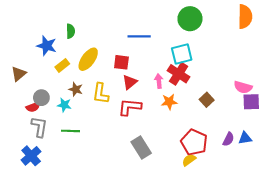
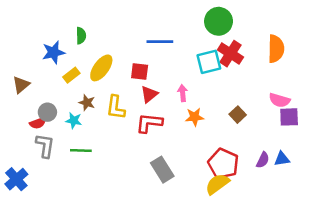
orange semicircle: (245, 17) -> (276, 49), moved
blue star: (47, 46) -> (53, 52), turned -30
red cross: (179, 74) -> (230, 54), moved
blue cross: (31, 156) -> (16, 179), moved
yellow semicircle: (189, 160) -> (217, 184), size x1.5

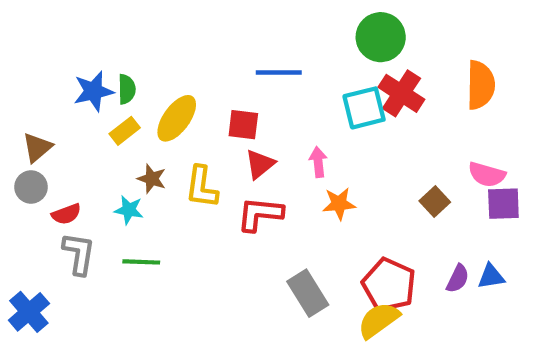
green semicircle: (81, 36) -> (127, 89), moved
gray circle: (47, 112) -> (31, 187), moved
brown square: (238, 115) -> (435, 202), moved
gray rectangle: (162, 170) -> (308, 293), moved

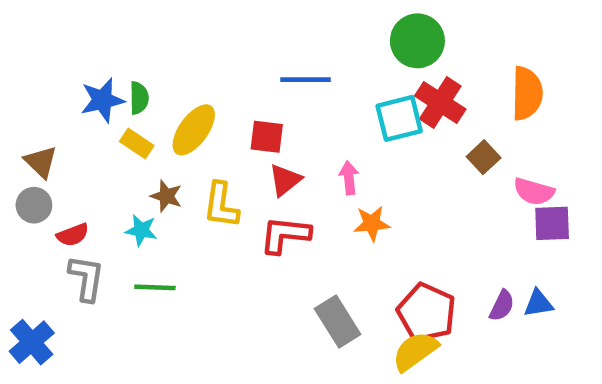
yellow rectangle: (125, 131) -> (137, 144), turned 72
brown triangle: (37, 147) -> (41, 162), turned -36
brown square: (435, 202) -> (484, 157), moved

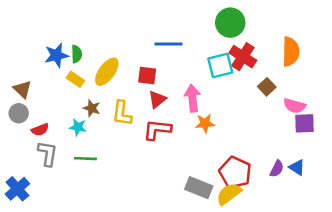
pink arrow: (349, 178) -> (192, 98), size x1.5
blue triangle: (538, 303) -> (297, 167), turned 42
gray rectangle: (338, 322) -> (199, 188), moved, turned -36

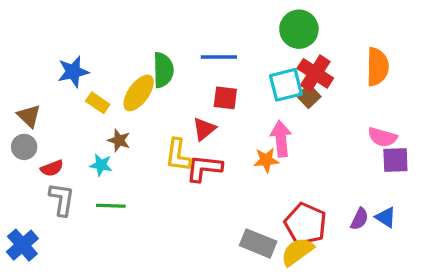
green semicircle: (77, 54) -> (163, 70), moved, size x1.5
red square: (147, 75) -> (225, 98), moved
brown square: (267, 87) -> (309, 96), moved
pink arrow: (192, 98) -> (281, 139), moved
yellow L-shape: (122, 113) -> (178, 155), moved

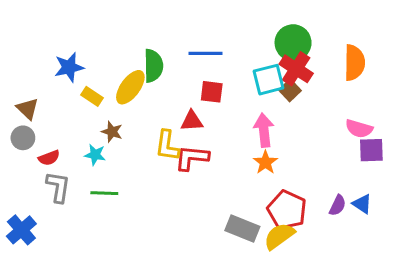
green circle: (299, 29) -> (293, 43), moved
red triangle: (204, 129) -> (192, 121), turned 35
orange star: (266, 160) -> (265, 162), moved, turned -30

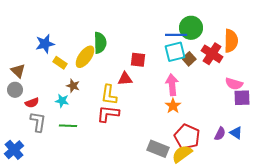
blue line: (206, 53) -> (176, 35), moved
red cross: (296, 69) -> (212, 54), moved
red L-shape: (192, 158) -> (108, 114), moved

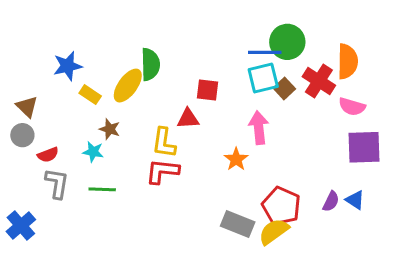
pink semicircle: (234, 84) -> (352, 107), moved
purple square: (242, 98) -> (364, 147), size x1.4
orange star: (173, 106) -> (236, 159), moved

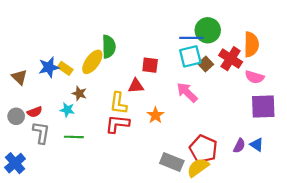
blue star: (68, 66) -> (49, 67), moved
pink arrow: (259, 128) -> (187, 92), turned -40
gray circle: (22, 135) -> (16, 116), moved
orange star: (236, 159) -> (155, 115), moved

